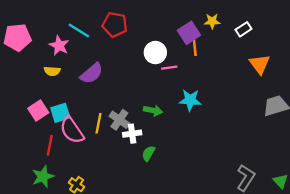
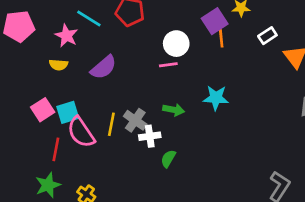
white rectangle: (243, 29) -> (267, 36), moved
pink line: (169, 68) -> (168, 65), moved

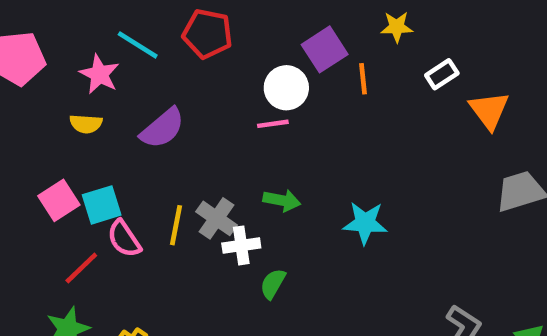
purple square: (215, 21) -> (325, 49), moved
cyan star: (216, 98) -> (365, 223), moved
pink semicircle: (81, 132) -> (124, 239), size x0.7
red line: (56, 149) -> (81, 268), turned 35

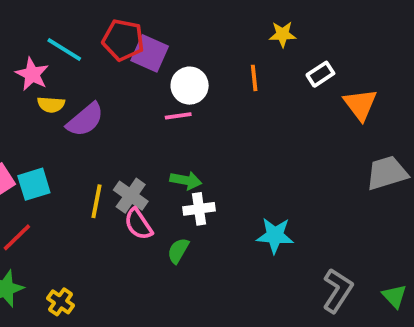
purple square: (325, 49) -> (150, 53), moved, turned -33
yellow semicircle: (86, 124) -> (51, 105), moved
cyan star: (365, 223) -> (275, 235), moved
pink semicircle: (124, 239) -> (138, 224), moved
white cross: (241, 245) -> (199, 209), moved

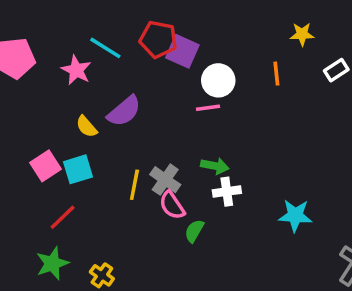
yellow semicircle: (51, 105) -> (87, 127), moved, turned 45
green semicircle: (178, 251) -> (194, 231), moved

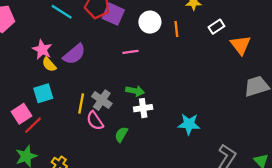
pink star: (76, 70) -> (42, 50), moved
white circle: (218, 80) -> (150, 22), moved
pink square: (45, 166) -> (22, 114), moved
pink semicircle: (172, 205) -> (95, 121), moved

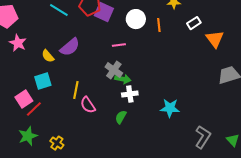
pink star: (42, 50) -> (18, 43), moved
gray cross: (102, 100) -> (114, 70), moved
green semicircle: (121, 134) -> (121, 117), moved

